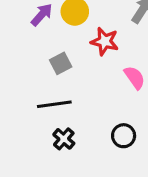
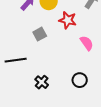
black line: (54, 104) -> (16, 60), moved

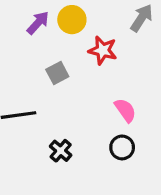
pink semicircle: (87, 43) -> (125, 110), moved

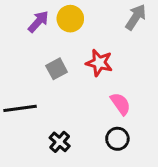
red star: (103, 50) -> (99, 63), moved

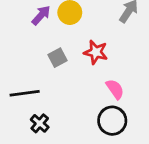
black circle: (117, 139) -> (112, 121), size x1.4
black cross: (60, 142) -> (40, 123), moved

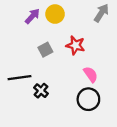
black cross: (40, 123) -> (41, 91), moved

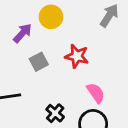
purple arrow: (32, 16) -> (23, 33), moved
black cross: (41, 91) -> (55, 113), moved

